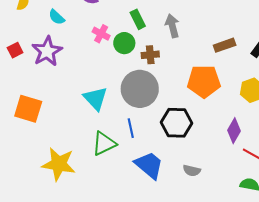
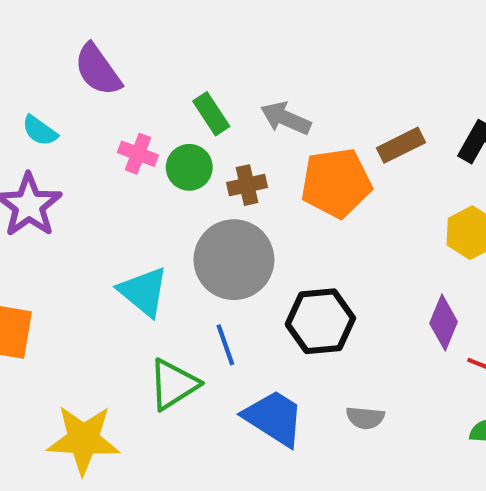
gray arrow: (172, 26) -> (286, 118), turned -45
orange pentagon: (204, 81) -> (336, 183), moved

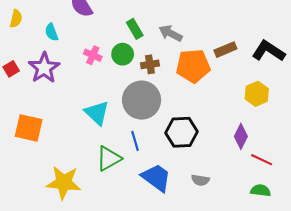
cyan semicircle: (40, 131) -> (51, 32), turned 30
pink cross: (138, 154) -> (93, 55), moved

